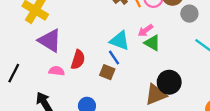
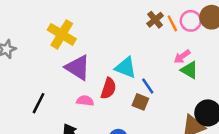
cyan triangle: (120, 41) -> (126, 68), moved

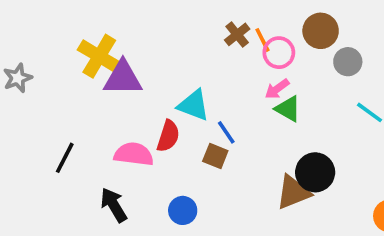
pink circle: (191, 21) -> (279, 53), moved
purple triangle: (78, 68) -> (123, 78), moved, turned -32
pink semicircle: (85, 101) -> (134, 154), size x1.5

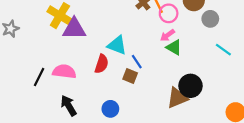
pink semicircle: (134, 154) -> (64, 72), moved

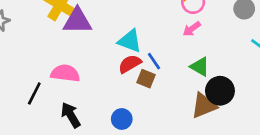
green triangle: (174, 47) -> (200, 67), moved
red semicircle: (102, 64) -> (130, 64), moved, turned -138
black line: (39, 77) -> (34, 93), moved

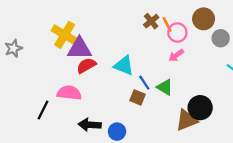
red semicircle: (130, 64) -> (86, 66), moved
green triangle: (200, 67) -> (165, 87), moved
black arrow: (71, 115) -> (90, 125), moved, turned -55

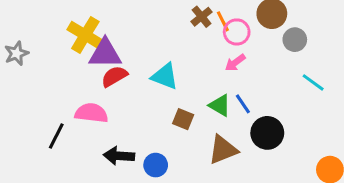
blue line: (144, 83) -> (243, 104), moved
brown triangle: (186, 120) -> (223, 150), moved

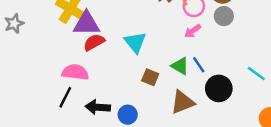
gray circle: (295, 40) -> (224, 16), moved
cyan triangle: (165, 76) -> (135, 42), turned 30
cyan line: (313, 82) -> (256, 73), moved
black line: (56, 136) -> (65, 97), moved

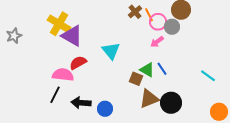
gray circle: (224, 16) -> (172, 27), moved
purple triangle: (86, 24) -> (72, 36), turned 30
red semicircle: (94, 42) -> (78, 63), moved
brown square: (150, 77) -> (136, 79), moved
black circle: (219, 88) -> (171, 103), moved

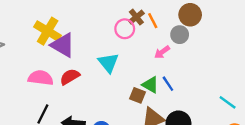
pink circle: (158, 22) -> (125, 29), moved
pink semicircle: (63, 75) -> (41, 78), moved
cyan line: (208, 76) -> (228, 102), moved

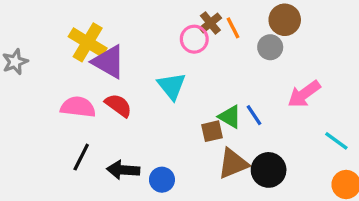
pink arrow: (162, 52) -> (304, 94), moved, size x1.5
red semicircle: (70, 77) -> (118, 105), turned 66
brown square: (138, 95) -> (212, 131), turned -35

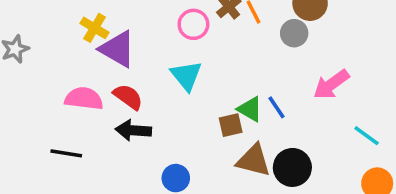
pink circle: (194, 39) -> (193, 24), moved
yellow cross: (88, 42) -> (95, 28), size x0.7
black line: (81, 157) -> (66, 153), moved, turned 72
brown triangle: (233, 164) -> (254, 160), turned 36
black arrow: (123, 170) -> (133, 130), moved

